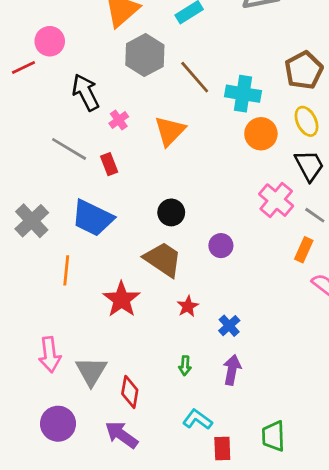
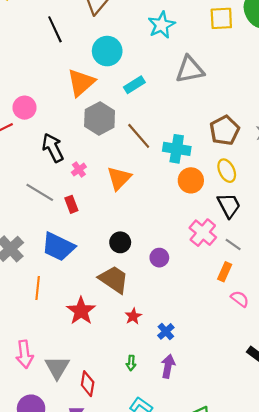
purple circle: (221, 246) -> (159, 258), moved

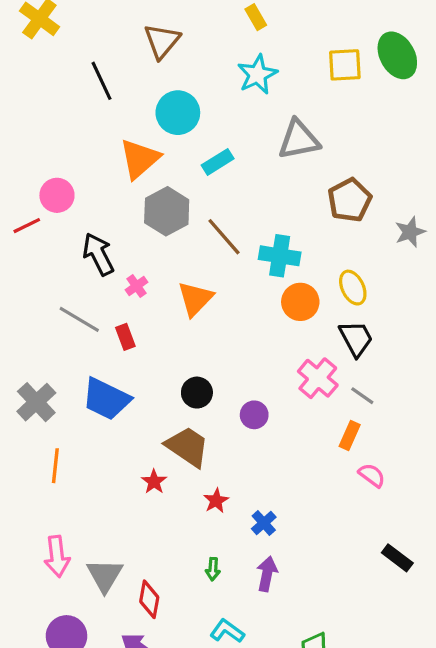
brown pentagon: (225, 130) -> (350, 200), moved
orange line: (38, 288) -> (55, 466), moved
red star: (81, 311) -> (154, 482), moved, size x0.6

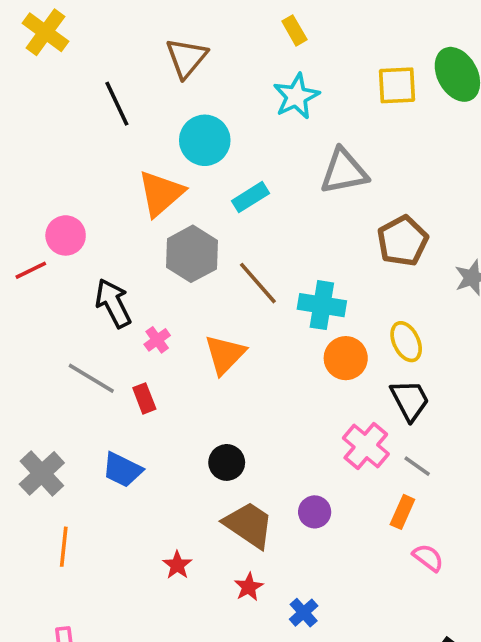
blue trapezoid: (106, 399) -> (122, 470), size x0.7
purple circle: (254, 415) -> (315, 512), moved
brown trapezoid: (187, 447) -> (249, 525), moved

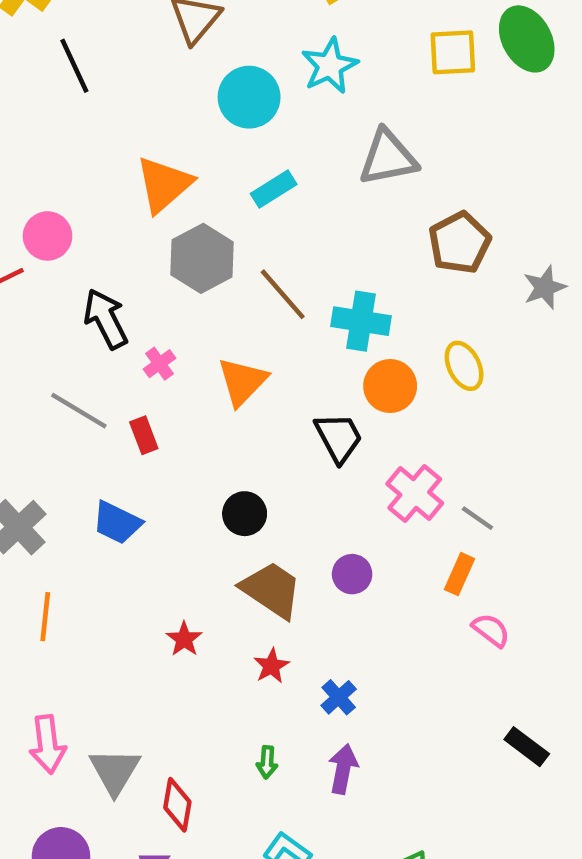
black line: (117, 104) -> (74, 66), moved
cyan circle: (205, 140) -> (249, 97), moved
black trapezoid: (410, 400) -> (339, 438), moved

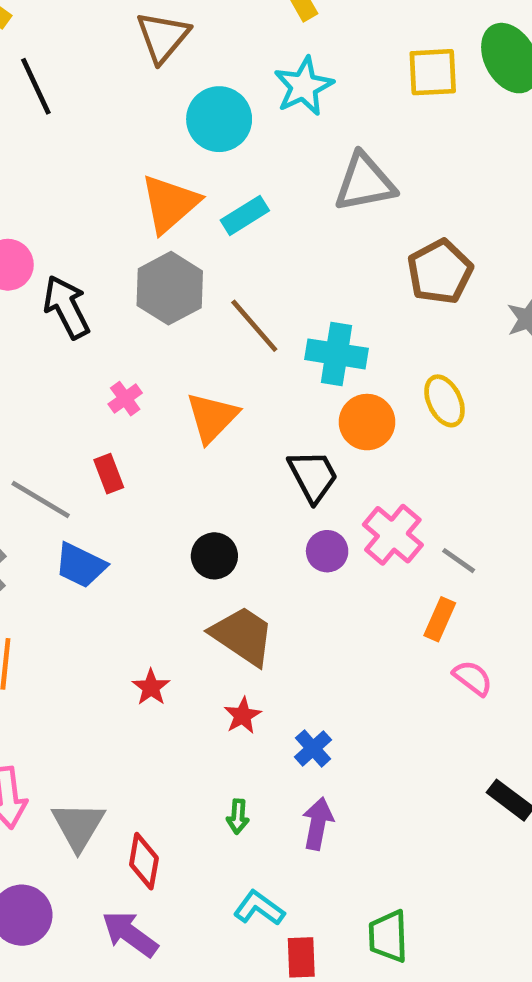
orange triangle: (164, 184) -> (170, 204), moved
black arrow: (106, 319) -> (66, 307), moved
gray line: (79, 411) -> (41, 500), moved
purple circle: (352, 574) -> (327, 551), moved

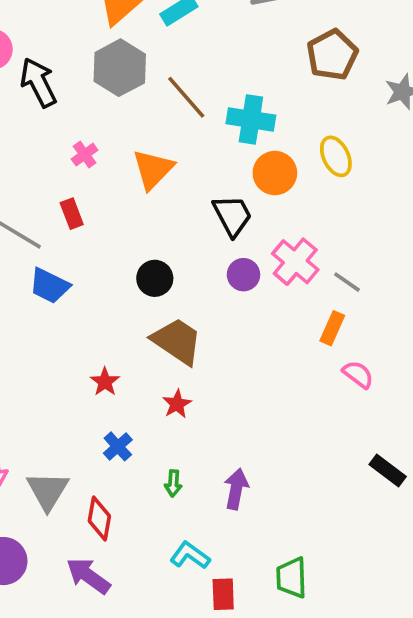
blue cross: (313, 748) -> (118, 446), moved

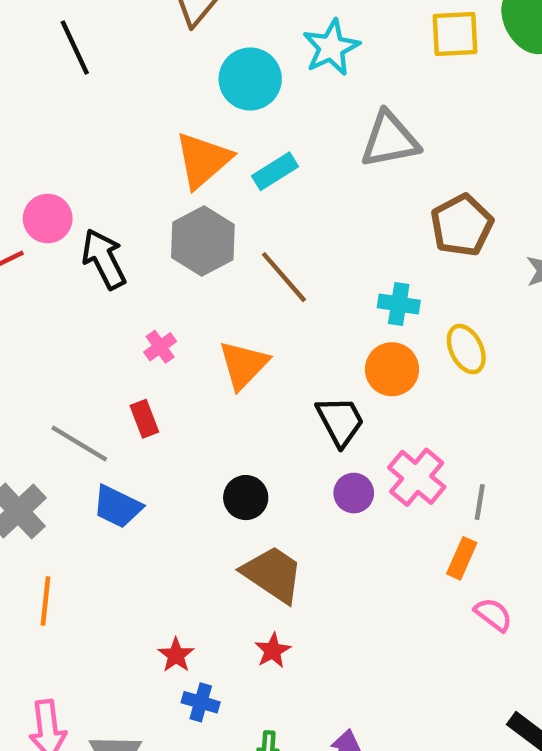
cyan cross: (251, 119) -> (399, 304), moved, size x0.7
gray line: (347, 282) -> (480, 502), turned 64
red star: (105, 382) -> (176, 655), moved
blue cross: (118, 446) -> (201, 702), turned -32

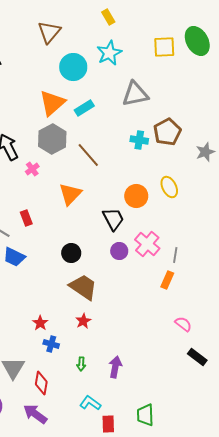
cyan cross: (399, 304) -> (139, 140), moved
pink cross: (160, 347) -> (32, 169), moved
pink semicircle: (493, 615) -> (183, 324), moved

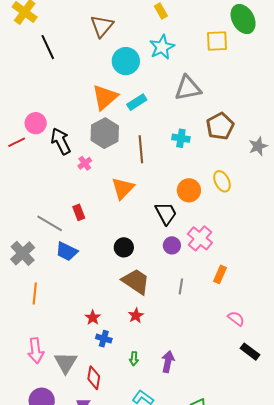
green ellipse: (197, 41) -> (243, 19), moved
cyan cross: (139, 140) -> (181, 138), moved
brown line: (88, 155) -> (141, 149), turned 36
gray line: (175, 255) -> (181, 286), moved

